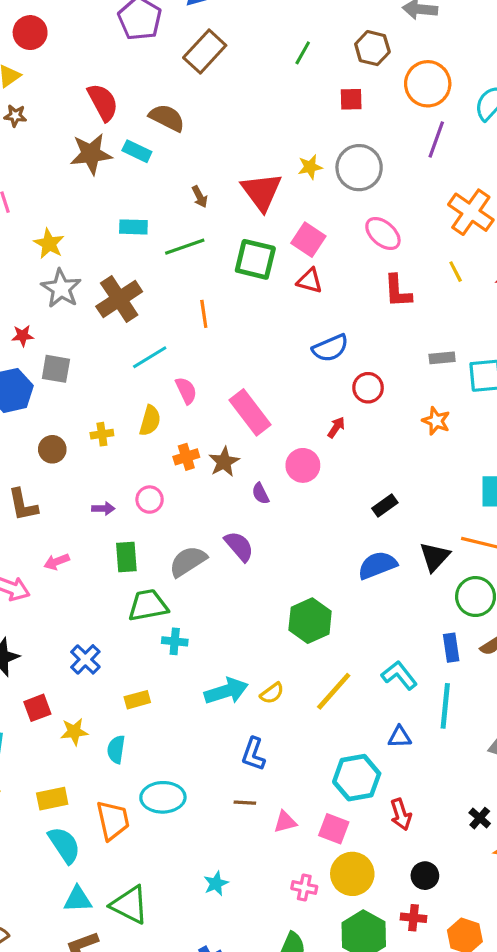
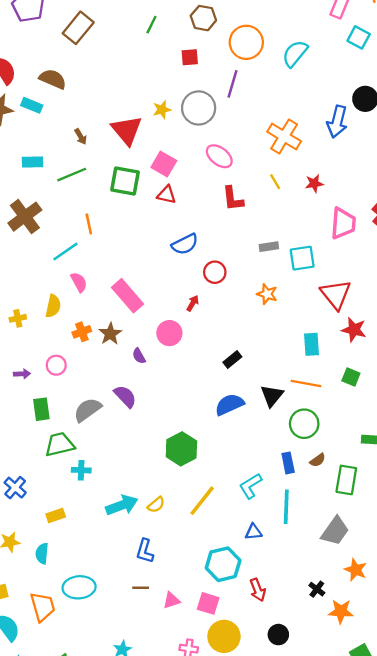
purple line: (436, 139) -> (233, 84), moved
cyan line: (150, 357) -> (65, 252), moved
cyan L-shape: (399, 675) -> (251, 486), turned -80

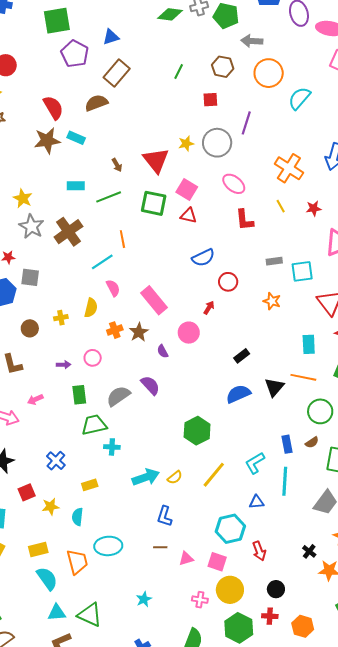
orange circle: (246, 42) -> (269, 73), moved
brown semicircle: (53, 79) -> (96, 103), moved, turned -45
green circle: (304, 424) -> (320, 411), moved

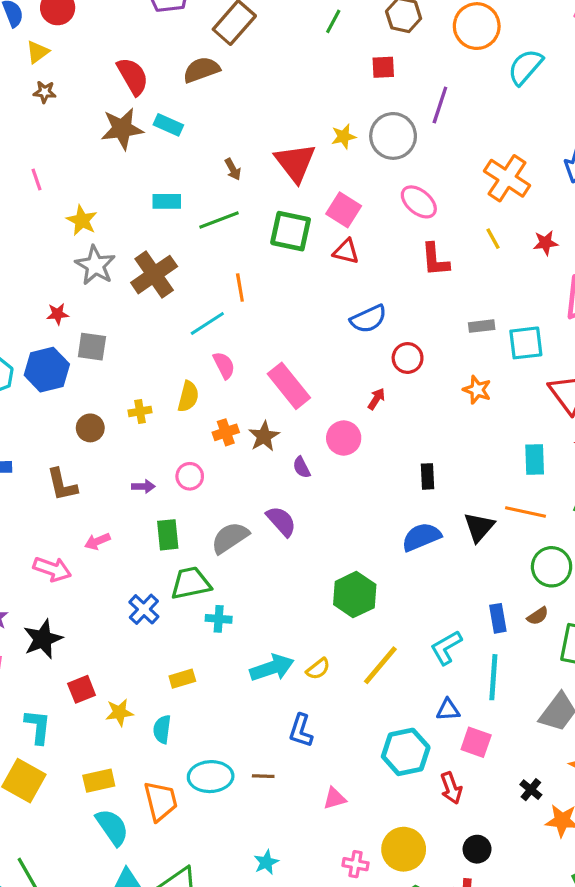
black rectangle: (242, 356) -> (427, 476), turned -56
blue cross: (56, 461) -> (144, 609), moved
brown line: (160, 547) -> (263, 776), moved
pink square: (217, 562) -> (476, 742), moved

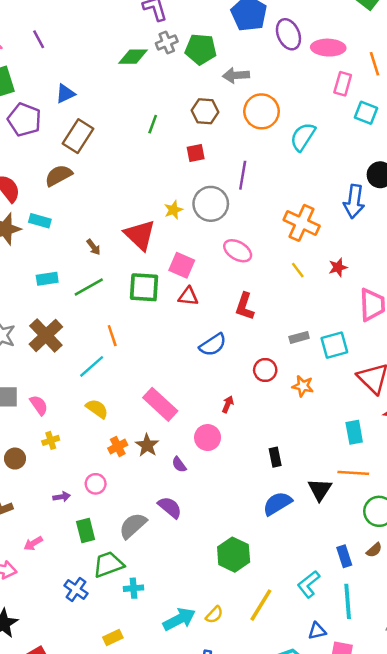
red L-shape: (435, 260) -> (245, 306), moved, turned 32
red circle: (408, 358) -> (265, 370), moved
pink semicircle: (224, 365) -> (39, 405), moved
yellow semicircle: (188, 396) -> (97, 409), moved, turned -60

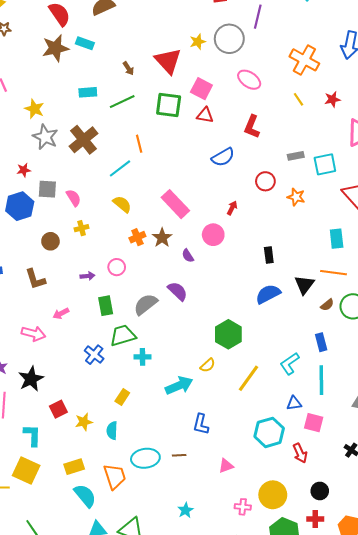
brown semicircle: (374, 550) -> (327, 305), moved
yellow semicircle: (214, 615) -> (208, 365), moved
yellow rectangle: (113, 638) -> (122, 397), turned -35

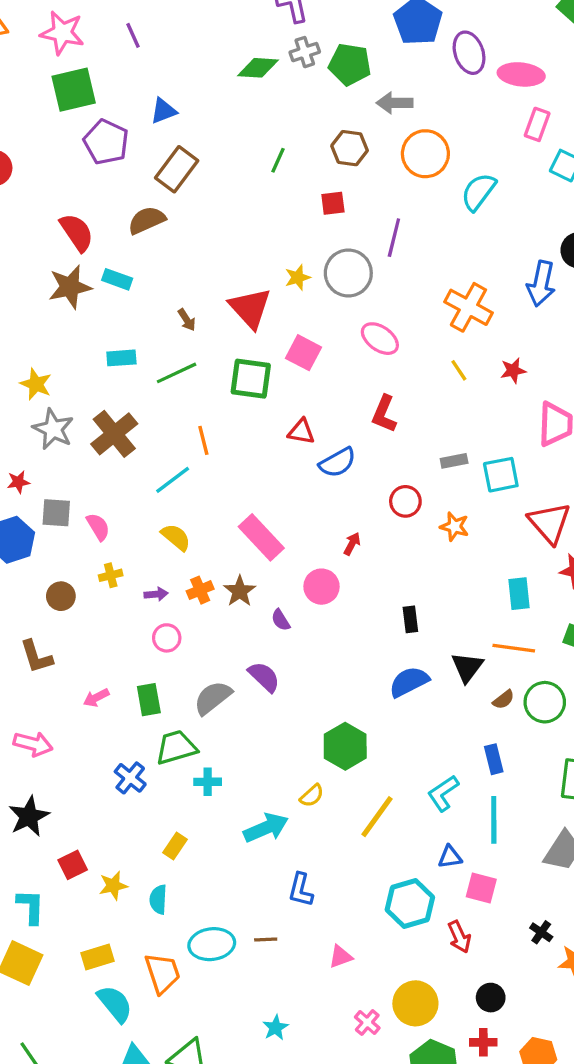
red triangle: (205, 115) -> (301, 432), moved
purple arrow: (87, 276) -> (156, 594), moved
pink arrow: (61, 313) -> (96, 698), moved
pink cross: (243, 507) -> (367, 1022), turned 35

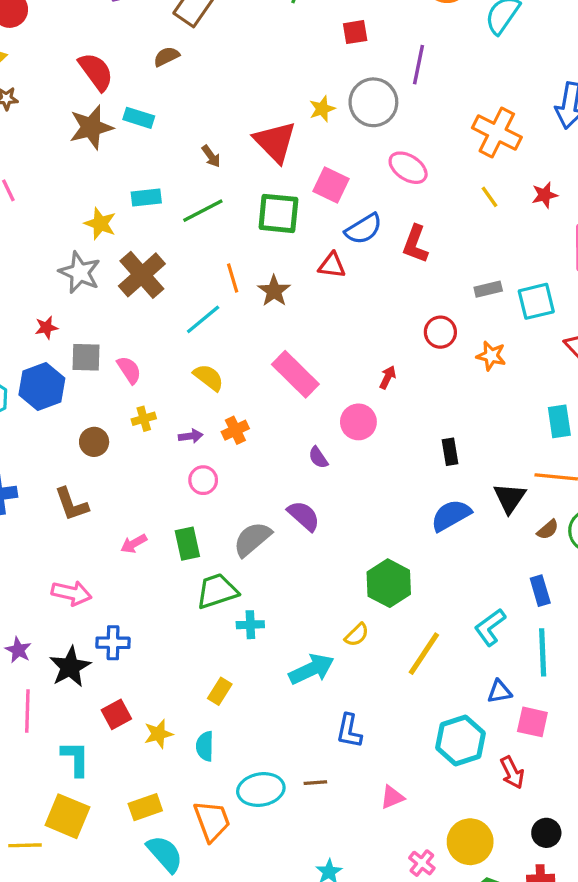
brown semicircle: (147, 220) -> (166, 57), size x0.7
yellow star: (36, 384) -> (100, 224), moved
blue semicircle: (338, 462) -> (364, 229), moved
brown star: (240, 591) -> (274, 291), moved
blue cross: (130, 778) -> (113, 643), moved, turned -36

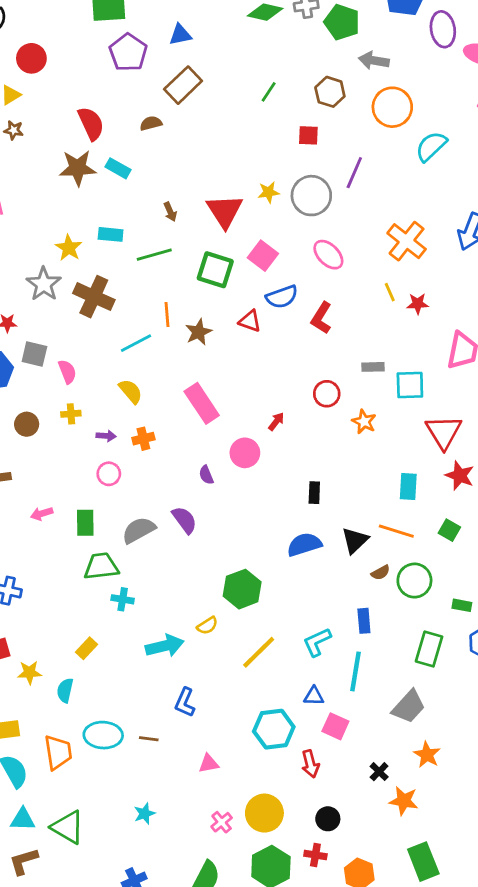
red star: (545, 195) -> (418, 304), moved
brown cross: (142, 275) -> (94, 297), turned -36

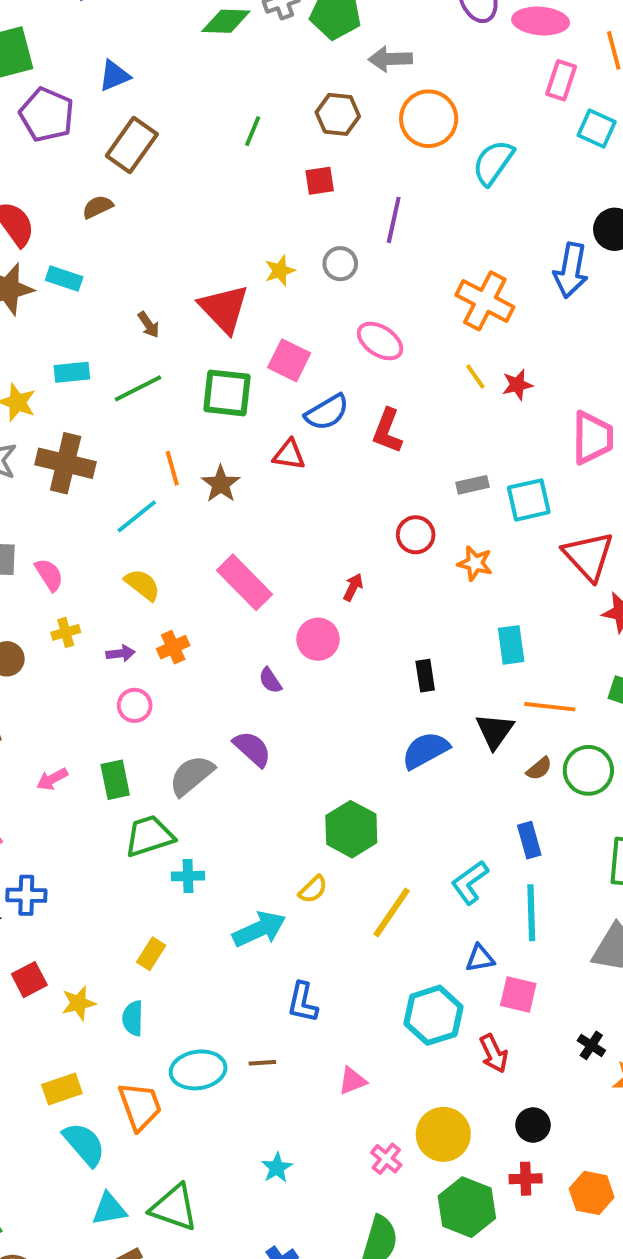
gray circle: (311, 196) -> (340, 264), size x0.6
cyan rectangle: (408, 486) -> (511, 645), moved

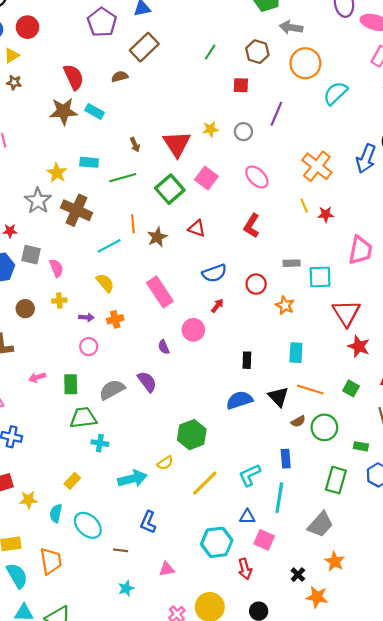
green square: (227, 393) -> (170, 189), turned 32
blue semicircle: (327, 412) -> (214, 273), moved
black triangle: (495, 731) -> (278, 397), turned -30
cyan ellipse: (198, 1070) -> (88, 525), moved, turned 40
cyan star: (277, 1168) -> (126, 588), moved

